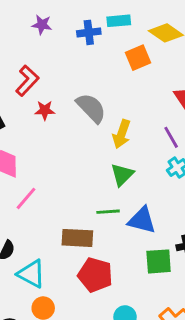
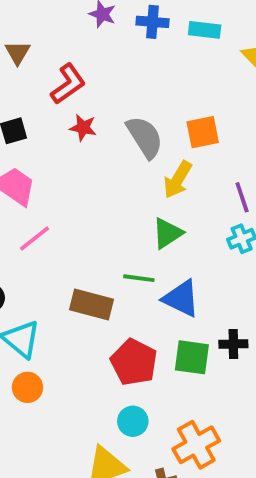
blue cross: (89, 32) -> (152, 22), moved
orange square: (138, 58) -> (203, 132), moved
red pentagon: (95, 275) -> (134, 362), moved

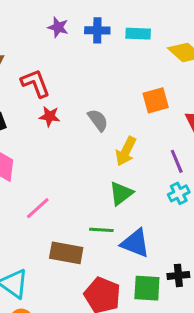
red L-shape: (68, 84) -> (35, 83), turned -72
orange square: (203, 132) -> (156, 100), moved
gray semicircle: (145, 137) -> (98, 120), size x0.7
pink line: (35, 239) -> (38, 208), moved

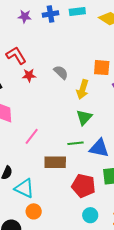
orange square: (156, 100) -> (102, 68), moved, turned 30

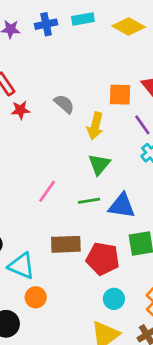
pink line: (32, 136) -> (47, 191), moved
brown rectangle: (55, 162) -> (66, 244), moved

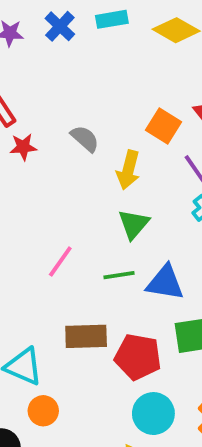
blue cross: (46, 24) -> (60, 26), turned -35
orange square: (120, 95) -> (164, 126), turned 30
cyan circle: (114, 299) -> (153, 414), size x1.4

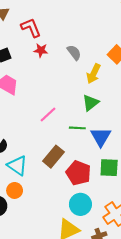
blue triangle: (165, 283) -> (101, 137), turned 40
brown rectangle: (86, 336) -> (53, 157), turned -60
orange circle: (43, 411) -> (15, 190), moved

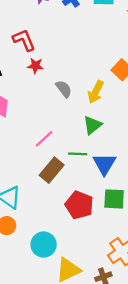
gray semicircle: (74, 53) -> (64, 89), moved
brown rectangle: (53, 157) -> (52, 170), moved
cyan circle: (80, 204) -> (44, 245), moved

